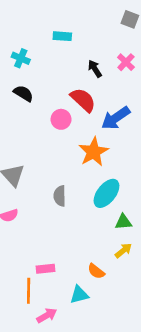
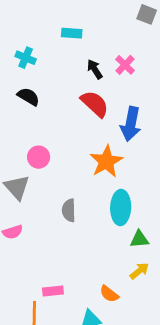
pink cross: (126, 62) -> (125, 65), moved
black arrow: (95, 69) -> (95, 69), moved
blue arrow: (116, 118) -> (131, 124), turned -44
pink circle: (61, 119) -> (39, 157), moved
cyan ellipse: (106, 193) -> (121, 207), turned -36

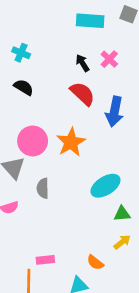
cyan rectangle: (72, 33) -> (90, 21), moved, size x1.5
pink circle: (39, 157) -> (33, 141), size x1.5
orange star: (106, 161) -> (71, 142), moved
cyan ellipse: (121, 207) -> (105, 186), turned 56
gray semicircle: (69, 210) -> (43, 188), moved

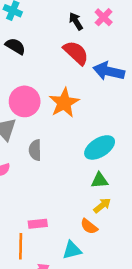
blue arrow: (114, 112) -> (109, 71), turned 92
green triangle: (122, 214) -> (100, 180), moved
yellow arrow: (122, 242) -> (102, 205), moved

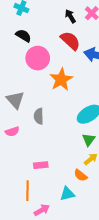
pink circle: (25, 101) -> (38, 58), moved
green triangle: (100, 180) -> (89, 140), turned -48
pink rectangle: (38, 224) -> (41, 165), moved

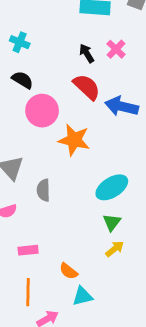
orange star: (61, 79) -> (74, 140), turned -30
pink rectangle: (41, 165) -> (28, 250), moved
orange semicircle: (81, 175) -> (69, 271), moved

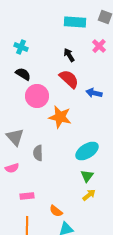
pink cross: (116, 49) -> (99, 46), moved
blue arrow: (122, 106) -> (94, 93), size x0.7

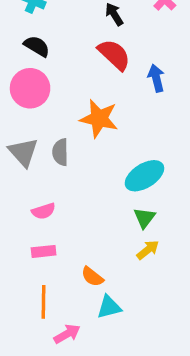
blue arrow: (94, 93) -> (156, 78), turned 63
pink circle: (37, 96) -> (30, 88), moved
gray semicircle: (38, 153) -> (60, 152), moved
pink semicircle: (12, 168) -> (44, 211), moved

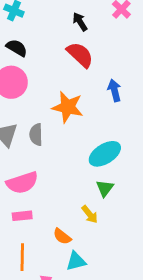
blue arrow: (156, 78) -> (114, 90), moved
pink semicircle: (44, 211) -> (22, 183), size x1.6
yellow arrow: (148, 250) -> (90, 214), moved, turned 90

